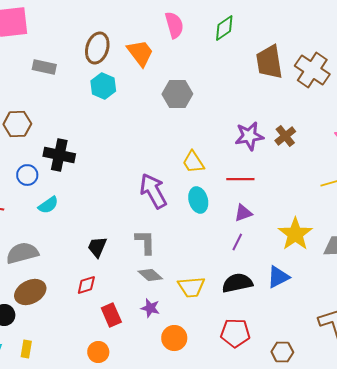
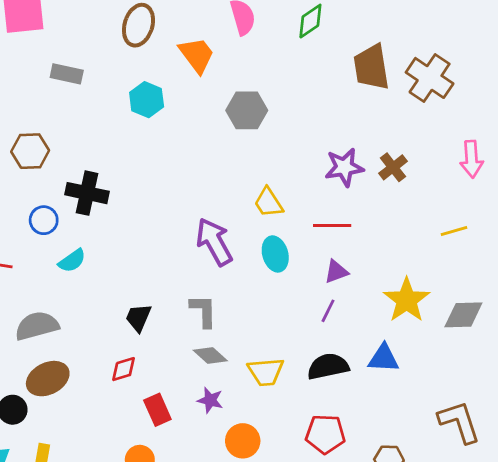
brown ellipse: (97, 48) -> (138, 25), moved
blue triangle: (278, 277) -> (384, 358), turned 30

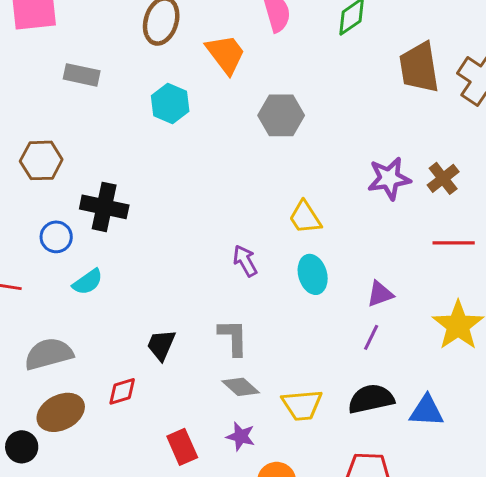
red line: (332, 226) -> (454, 243), moved
purple arrow: (214, 242) -> (245, 261), size x0.6
blue triangle: (384, 358) -> (427, 411), moved
red diamond: (124, 369) -> (122, 391), moved

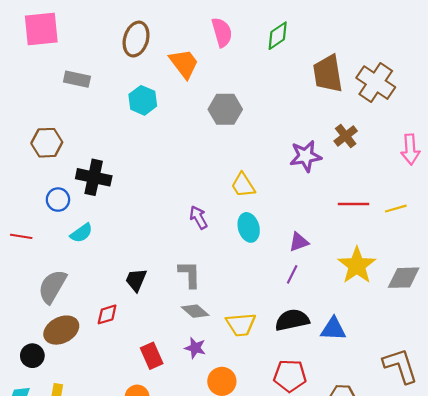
brown cross: (443, 178) -> (346, 136), moved
gray semicircle: (49, 354) -> (52, 287), turned -45

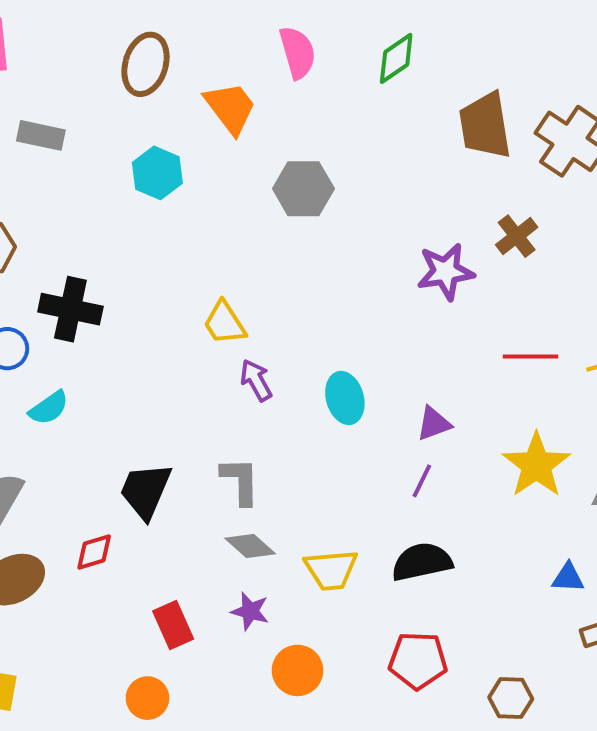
yellow trapezoid: (243, 185) -> (224, 323), moved
black trapezoid: (136, 280) -> (145, 491), size x1.4
blue triangle: (333, 329) -> (568, 578), moved, size x0.7

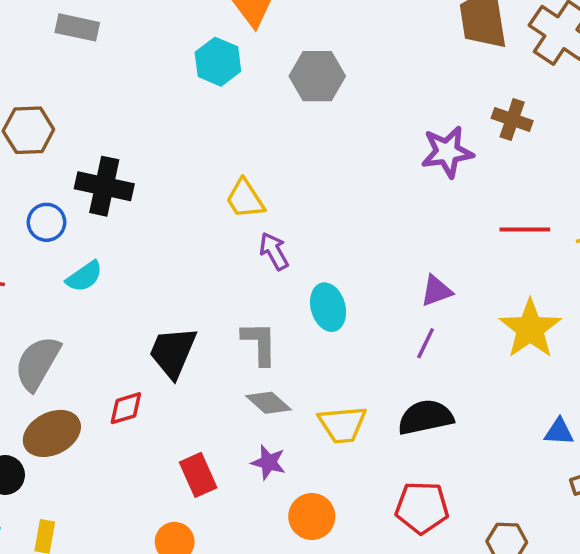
cyan hexagon: (157, 173) -> (218, 62), moved
brown cross: (517, 236) -> (512, 119), turned -33
cyan ellipse: (345, 398) -> (328, 307), moved

